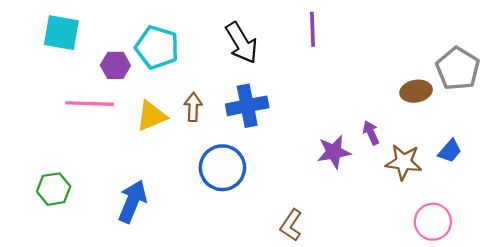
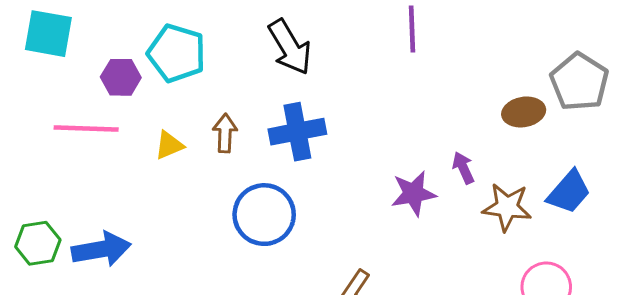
purple line: (312, 29) -> (412, 29), moved
yellow triangle: (152, 116) -> (169, 145), size x0.7
blue trapezoid: (450, 151) -> (569, 192), size x1.4
blue arrow: (132, 201) -> (101, 249), moved, turned 57

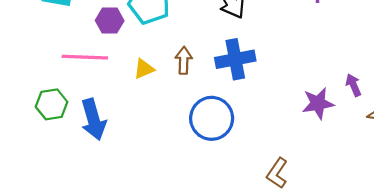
green hexagon: (38, 243) -> (52, 104), moved
blue arrow: (101, 249) -> (93, 119), moved, turned 84

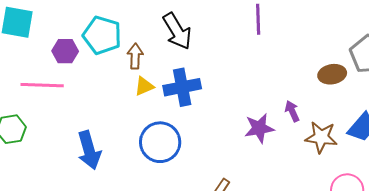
brown arrow: (184, 60) -> (135, 56), moved
yellow triangle: (144, 69) -> (144, 86), moved
blue arrow: (93, 119) -> (89, 150), moved

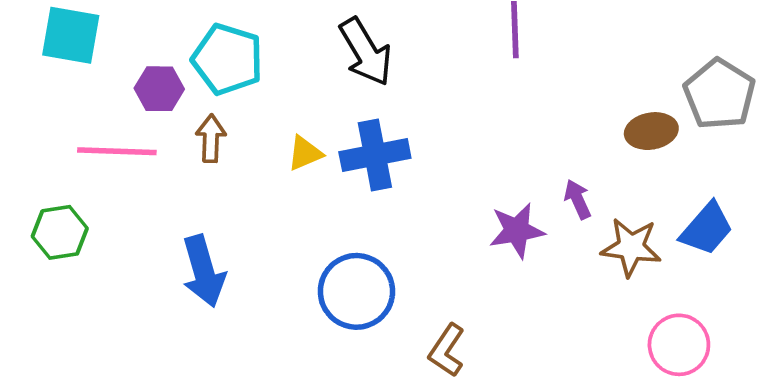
brown arrow: (135, 56) -> (211, 138), moved
blue circle: (160, 142) -> (356, 291), moved

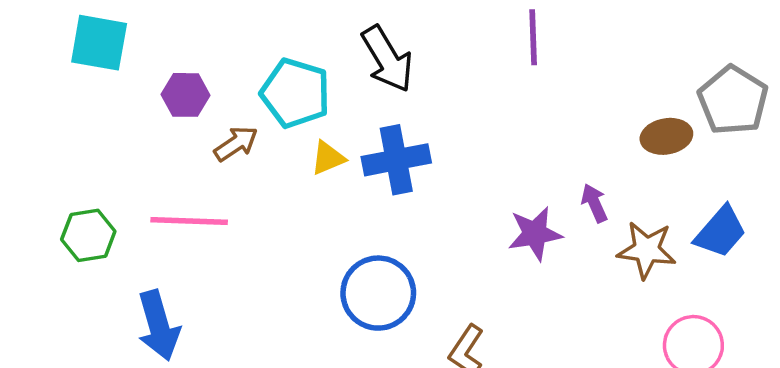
cyan pentagon: (227, 59) -> (295, 93), moved
brown arrow: (211, 138) -> (236, 144), turned 54
pink line: (117, 151) -> (189, 221), moved
blue arrow: (203, 271) -> (159, 325), moved

